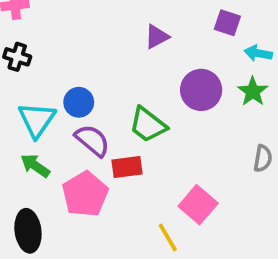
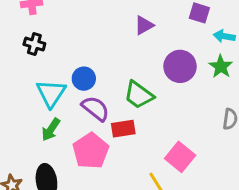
green arrow: (35, 166) -> (51, 130), turned -90

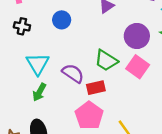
blue circle: (84, 79) -> (62, 20), moved
pink pentagon: (91, 151) -> (89, 116), moved
pink square: (180, 157) -> (138, 67), moved

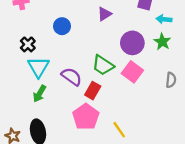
black cross: (22, 26) -> (28, 44), moved, turned 32
red rectangle: (96, 88) -> (93, 91), turned -49

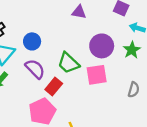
purple triangle: (104, 14) -> (79, 12), turned 32
blue circle: (62, 26) -> (32, 41), moved
pink square: (132, 72) -> (97, 75), turned 35

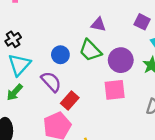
blue circle: (32, 41) -> (60, 55), moved
green trapezoid: (68, 63) -> (90, 50), moved

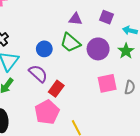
purple square: (142, 22) -> (107, 17), moved
pink square: (115, 90) -> (107, 83), moved

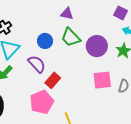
purple square: (107, 17) -> (121, 13), moved
purple triangle: (75, 19) -> (67, 14), moved

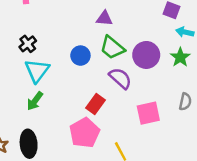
purple semicircle: (37, 64) -> (120, 78), moved
pink square: (102, 80) -> (148, 113), moved

